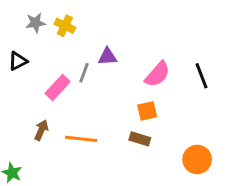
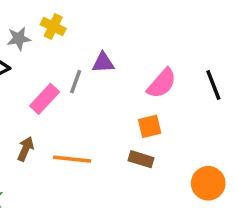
gray star: (35, 23) -> (19, 39), moved

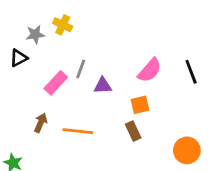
purple triangle: (103, 63) -> (103, 86), moved
brown rectangle: (141, 159) -> (133, 131), turned 48

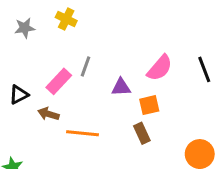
gray star: (35, 34) -> (25, 28), moved
black triangle: (19, 58) -> (19, 95), moved
purple triangle: (103, 86) -> (121, 87), moved
brown arrow: (41, 123) -> (48, 114), moved, turned -96

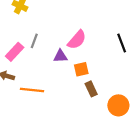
pink semicircle: (160, 68) -> (77, 40), moved
brown rectangle: (142, 133) -> (91, 89), moved

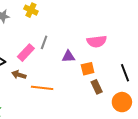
pink semicircle: (77, 40) -> (97, 41), moved, turned 42
black line: (122, 43) -> (125, 73), moved

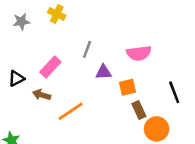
gray line: (44, 42) -> (87, 49), moved
orange line: (42, 88) -> (71, 111), turned -40
orange circle: (122, 102) -> (157, 129), moved

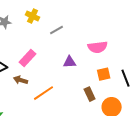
gray line: (87, 49) -> (57, 30), moved, turned 40
orange square: (127, 87) -> (104, 74), moved
brown rectangle: (139, 110) -> (90, 94), moved

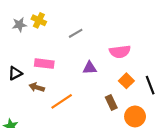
yellow cross: (33, 16) -> (39, 20), moved
pink rectangle: (28, 58) -> (44, 64), turned 54
orange square: (104, 74) -> (126, 81), turned -32

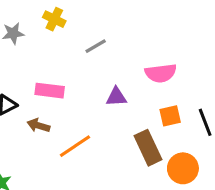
yellow cross: (39, 20) -> (54, 19), moved
orange square: (126, 81) -> (170, 116), turned 32
brown rectangle: (111, 102) -> (148, 148), size x1.5

